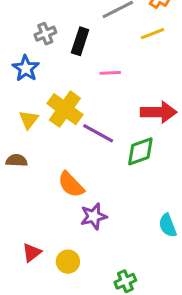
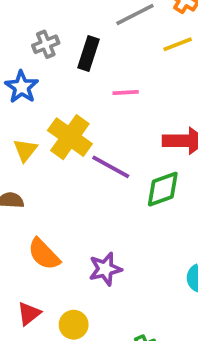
orange semicircle: (71, 185) -> (44, 254), moved

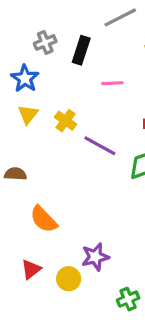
yellow cross: (70, 137) -> (65, 121), size x0.6
yellow triangle: (25, 150) -> (28, 114), moved
purple star: (105, 269) -> (95, 257), moved

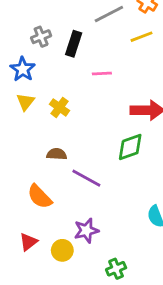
purple line: (100, 146) -> (86, 178), moved
brown semicircle: (15, 174) -> (57, 154), moved

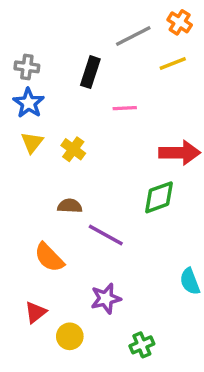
gray cross: (41, 37) -> (27, 67), moved, turned 30
yellow circle: (62, 250) -> (70, 336), moved

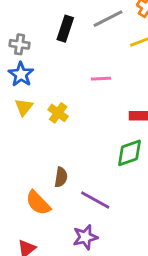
black rectangle: (90, 72) -> (65, 29), moved
brown semicircle: (70, 206) -> (61, 177), moved, turned 96
purple line: (106, 235) -> (95, 200), moved

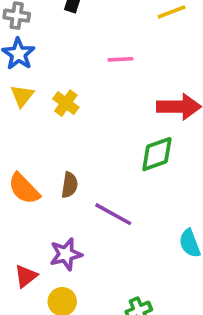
orange semicircle: (38, 203) -> (24, 189), moved
purple star: (85, 237) -> (66, 254), moved

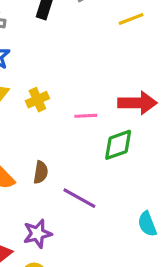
pink line: (121, 59) -> (86, 116), moved
yellow cross: (66, 103) -> (37, 100), turned 30

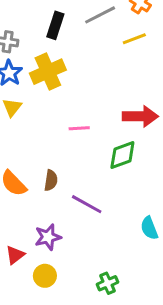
yellow cross: (37, 100) -> (48, 72), moved, size x1.6
pink line: (86, 116) -> (79, 128), moved

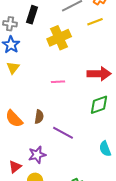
black rectangle: (55, 25) -> (32, 15), moved
yellow cross: (48, 72) -> (59, 38), moved
green diamond: (122, 155) -> (99, 105), moved

